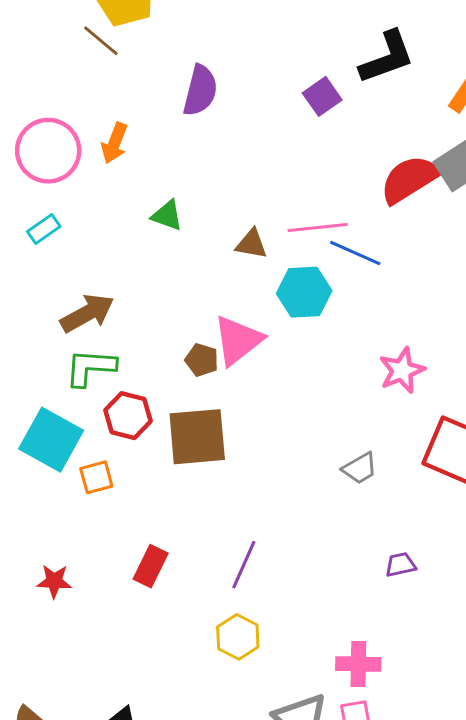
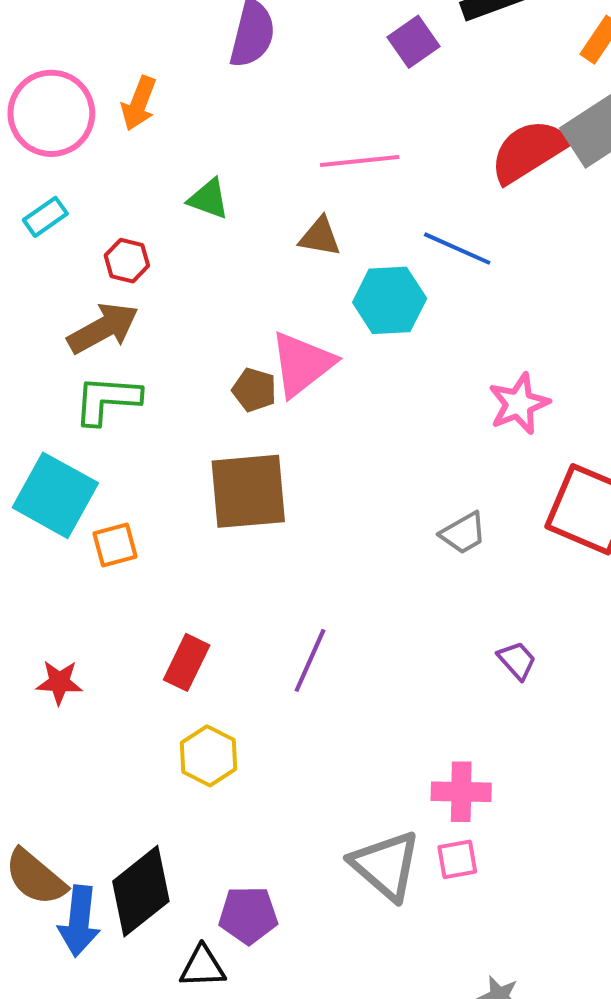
pink line: (318, 227) -> (360, 161), moved
red hexagon: (128, 416) -> (127, 261), moved, size x0.7
purple trapezoid: (400, 565) -> (517, 660), turned 60
yellow hexagon: (238, 637) -> (209, 756), moved

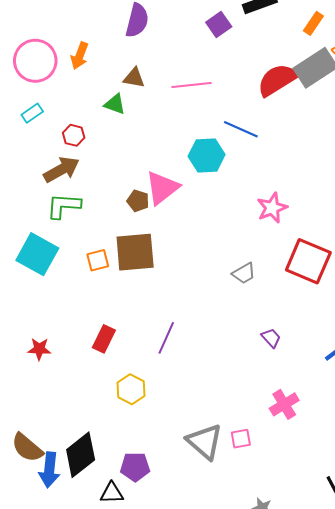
brown triangle: (320, 237) -> (134, 78), moved
orange square: (115, 545) -> (98, 260), moved
yellow hexagon: (209, 756) -> (131, 389), moved
pink cross: (461, 792) -> (284, 404), moved, turned -32

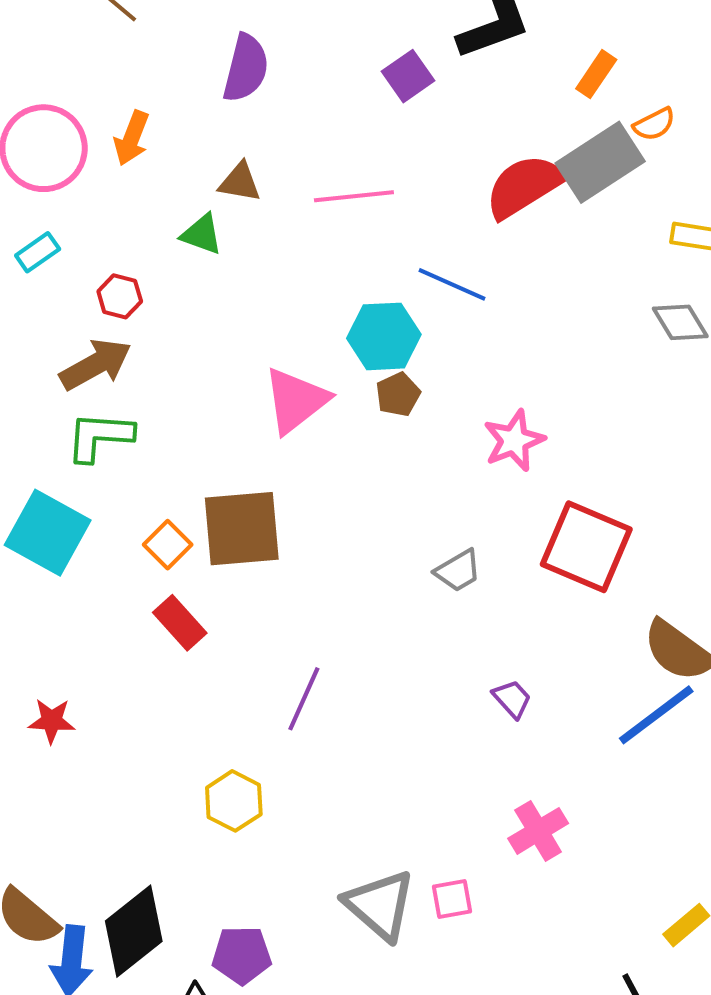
brown pentagon: (138, 201) -> (398, 394), moved, turned 30
orange square: (98, 260) -> (168, 545), turned -30
red rectangle: (104, 339) -> (180, 623), moved, turned -68

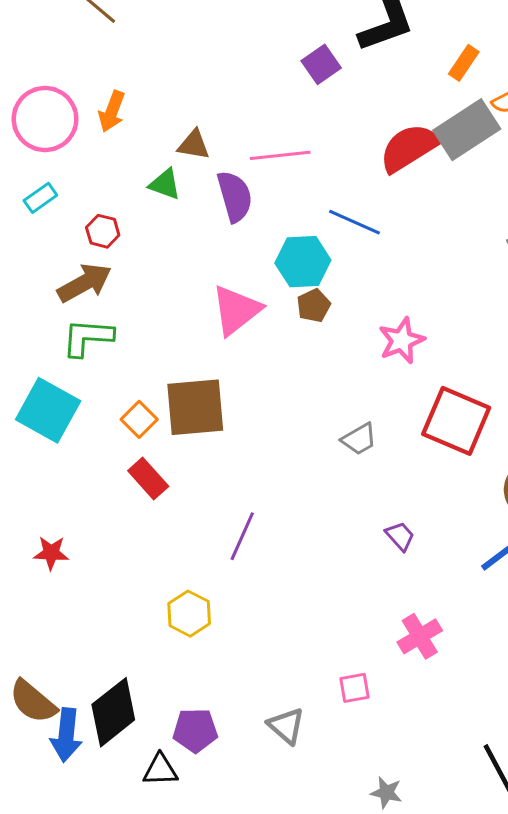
purple semicircle: (246, 68) -> (235, 196), moved, turned -30
gray triangle: (380, 905) -> (286, 726), moved, size x0.7

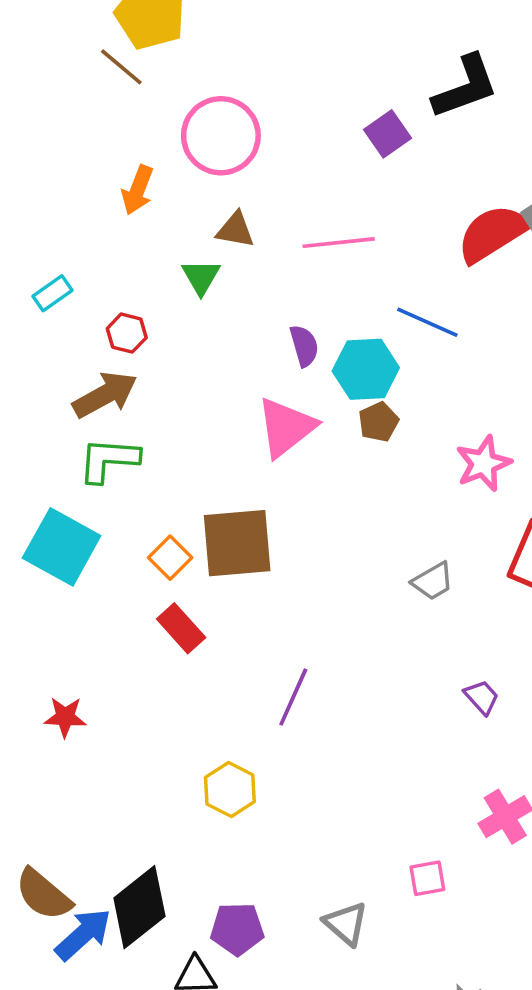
pink circle: (45, 119) -> (221, 136), moved
green triangle: (165, 184) -> (201, 277), turned 40
purple semicircle: (235, 196) -> (304, 346), moved, size x0.7
blue arrow: (66, 735) -> (83, 934), turned -138

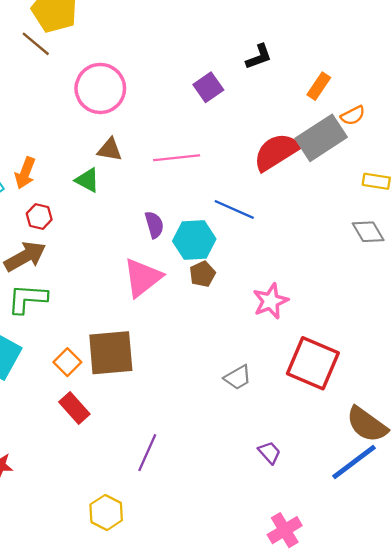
black L-shape: (465, 87) -> (259, 57), size x0.6
orange arrow: (138, 190) -> (25, 173), moved
green triangle: (201, 277) -> (87, 180), turned -32

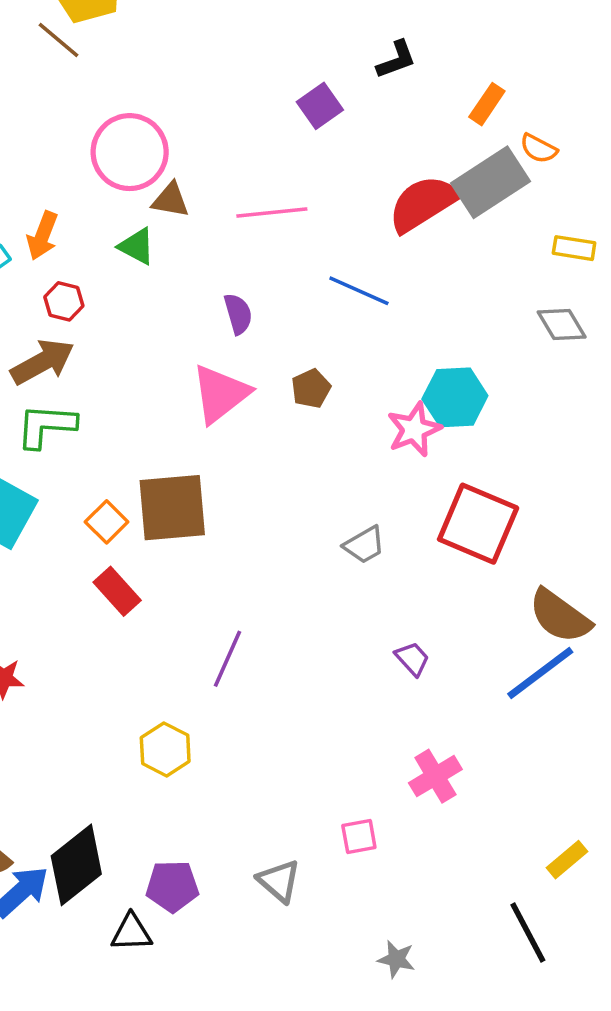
pink circle: (100, 88) -> (130, 152), moved
orange semicircle: (353, 115) -> (539, 148), turned 55
cyan hexagon: (194, 240) -> (455, 397), moved

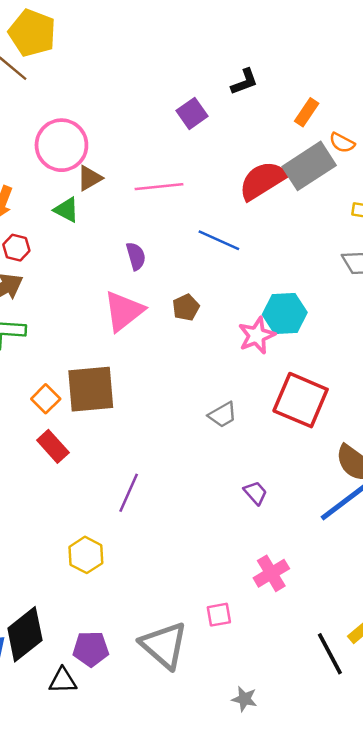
brown triangle: (171, 200) -> (90, 178), turned -40
gray triangle: (279, 881) -> (164, 645), size x1.6
black line: (528, 933) -> (330, 654), moved

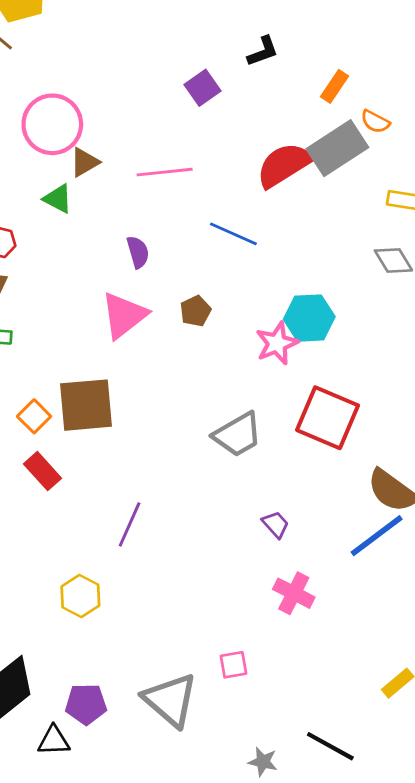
gray trapezoid: (222, 415) -> (238, 435), size x1.5
pink cross: (271, 573) -> (294, 593), moved, turned -32
black line: (330, 654) -> (330, 746), moved, turned -33

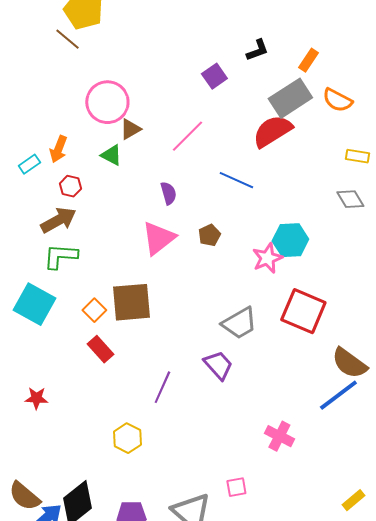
orange rectangle: (334, 86) -> (308, 60), moved
orange semicircle: (375, 122) -> (337, 100), size x1.4
gray rectangle: (337, 148) -> (290, 98), moved
pink line: (165, 172) -> (187, 136), turned -39
purple trapezoid: (276, 524) -> (218, 365), moved, size x1.5

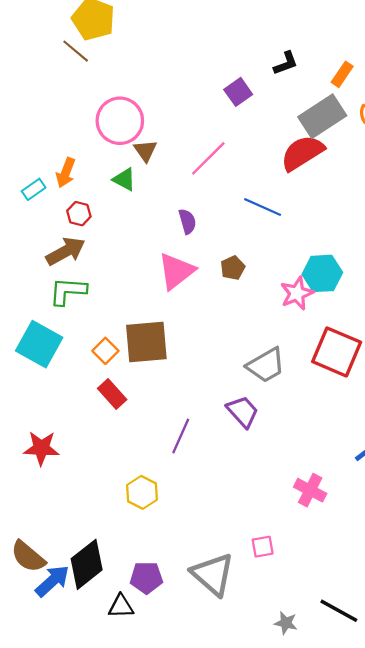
brown triangle: (130, 129) -> (145, 151), turned -35
red star: (36, 398) -> (41, 448), size x1.4

